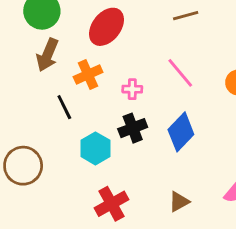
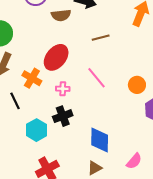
red ellipse: (107, 27) -> (56, 57), moved
orange cross: (88, 74) -> (32, 78), turned -36
blue diamond: (181, 132) -> (100, 140), moved, turned -44

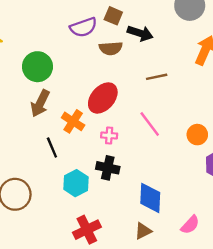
black cross: (63, 116) -> (108, 168), turned 30

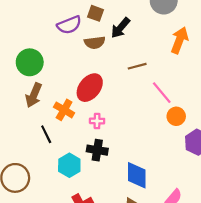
black arrow: (140, 33) -> (120, 28), turned 115
pink line: (150, 124) -> (162, 93), moved

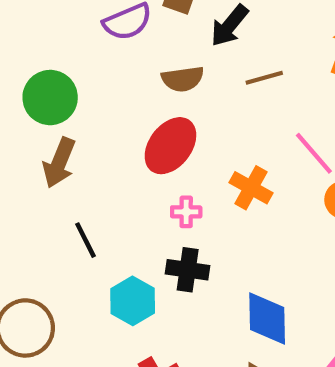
brown semicircle: (95, 43) -> (183, 79), moved
brown line: (137, 66) -> (264, 78), moved
orange cross: (64, 110) -> (251, 188), moved

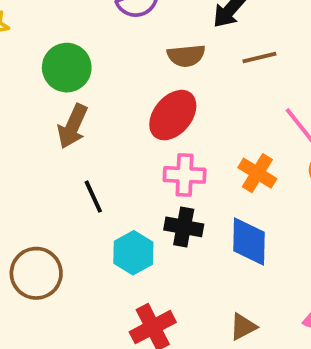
orange cross: (251, 188) -> (257, 173), moved
pink cross: (186, 212) -> (185, 175), size x1.5
blue diamond: (267, 319) -> (249, 241), moved

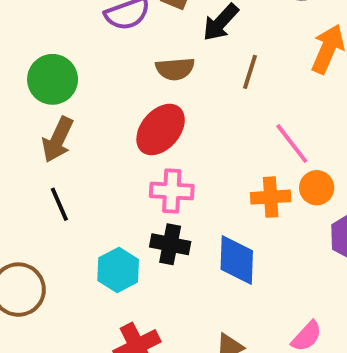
brown line: (259, 58) -> (250, 72), turned -60
orange cross: (257, 173) -> (271, 197), moved, turned -36
black line: (93, 197) -> (59, 204), moved

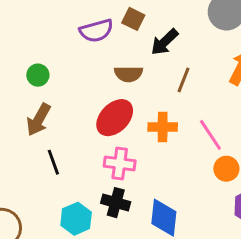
green circle: (53, 79) -> (38, 75), size x0.6
orange cross: (271, 197) -> (163, 127), moved
black line: (59, 204) -> (53, 162), moved

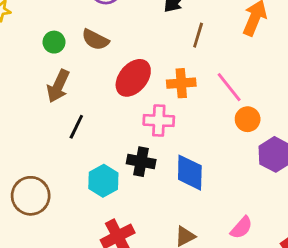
brown semicircle: (129, 74) -> (95, 40), moved, turned 32
black line: (53, 162) -> (76, 127), turned 50
pink cross: (120, 163) -> (159, 121), moved

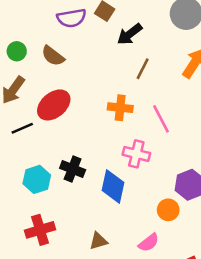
red ellipse: (133, 78) -> (54, 105), moved
orange circle: (248, 119) -> (168, 210), moved
pink cross: (159, 121) -> (136, 154), moved
black line: (76, 127) -> (22, 128), turned 30

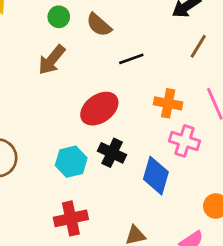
red ellipse: (54, 105) -> (99, 109), moved
orange cross: (120, 108) -> (168, 103), moved
black line: (22, 128) -> (131, 59), moved

